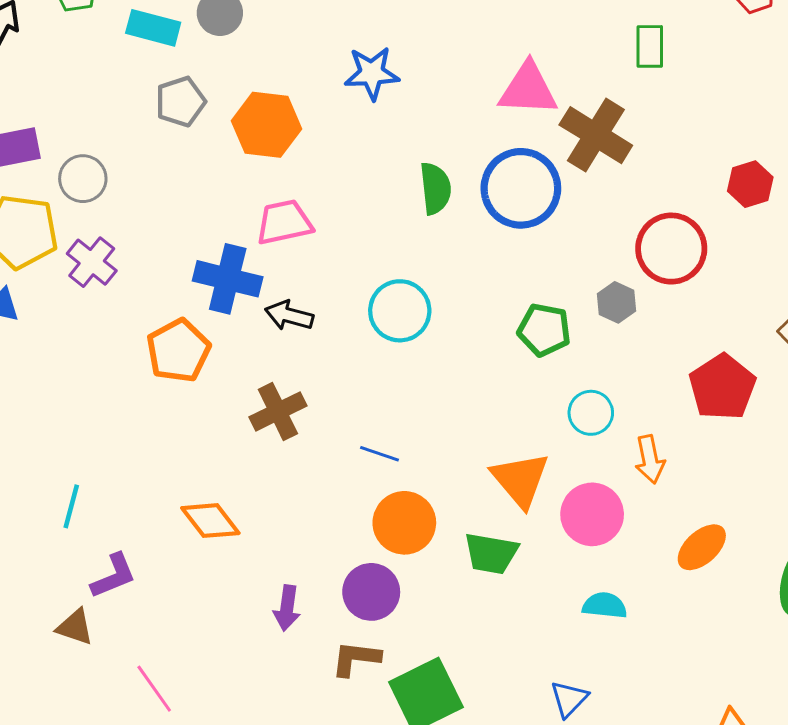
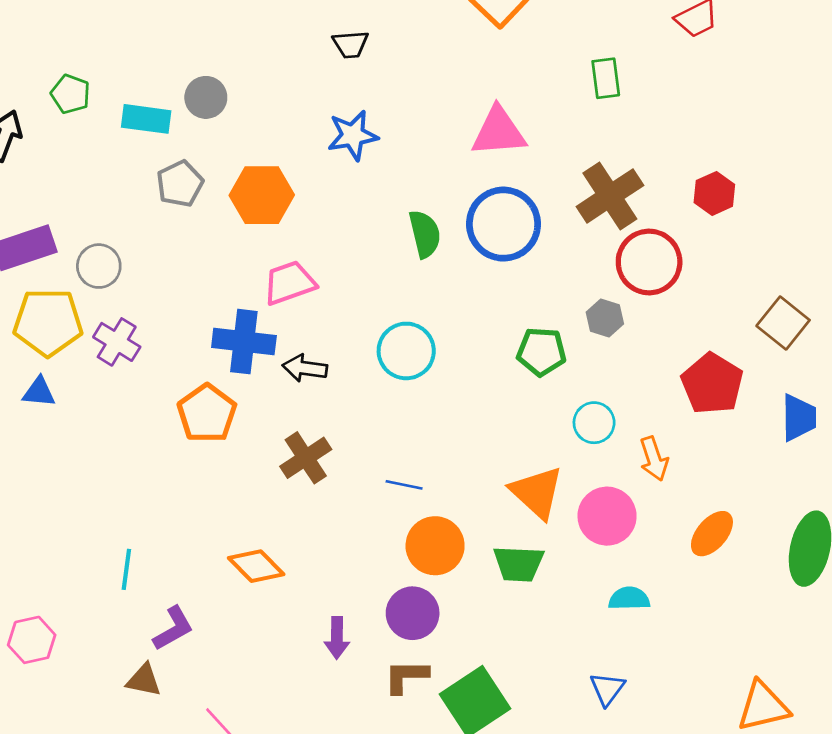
brown cross: (596, 135) -> (610, 196), moved, turned 32

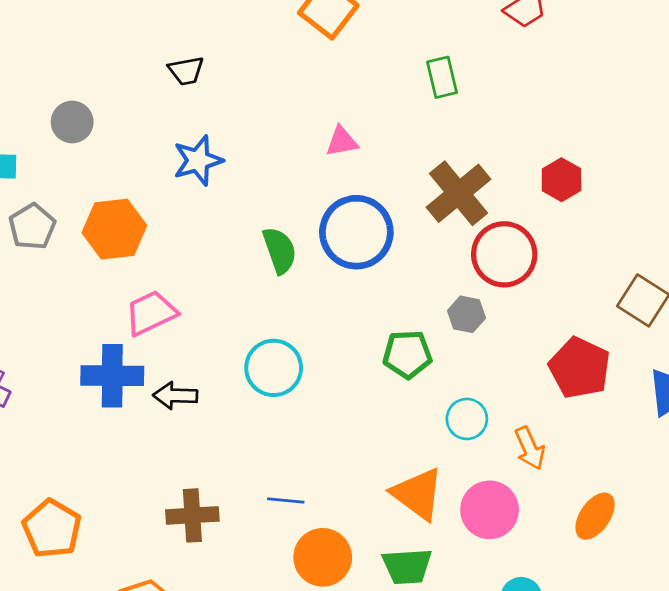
gray circle: (206, 97) -> (72, 122), moved
pink triangle: (499, 132) -> (342, 142), size x0.6
orange pentagon: (207, 413) -> (52, 529), moved
brown cross: (306, 458) -> (192, 515), moved, turned 36

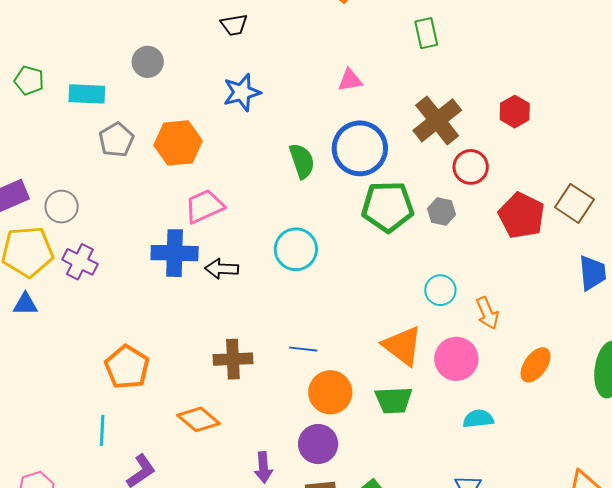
red circle: (504, 254) -> (471, 167), size x0.7
green pentagon: (407, 354) -> (388, 207), moved, size x1.4
red pentagon: (580, 368) -> (522, 216), moved

